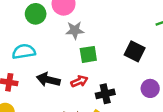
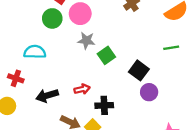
green square: (88, 54) -> (106, 55), moved, turned -36
black arrow: (48, 80) -> (47, 96), moved, turned -40
purple circle: (150, 88) -> (149, 92), moved

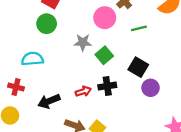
pink circle: (80, 14) -> (105, 18), moved
green line: (171, 48) -> (139, 28), moved
black cross: (104, 105) -> (107, 86), moved

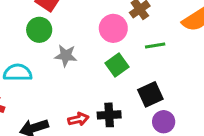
gray star: (83, 42) -> (66, 56), moved
green square: (104, 55) -> (117, 65), moved
black square: (138, 67) -> (150, 94), turned 30

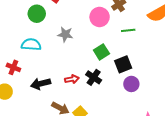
green circle: (39, 30) -> (37, 14), moved
green square: (117, 65) -> (101, 52), moved
black cross: (109, 115) -> (94, 77), turned 35

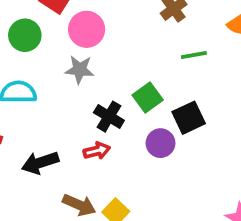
pink circle: (100, 17) -> (87, 29), moved
black cross: (94, 77) -> (109, 117), moved
purple circle: (131, 84) -> (161, 143), moved

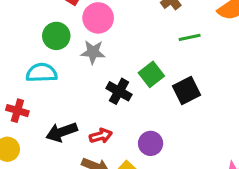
green circle: (25, 35) -> (56, 36), moved
purple circle: (161, 143) -> (151, 143), moved
red arrow: (97, 151) -> (101, 136), moved

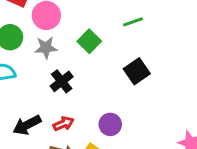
green square: (151, 74) -> (89, 41), moved
black cross: (119, 91) -> (62, 81), moved, turned 30

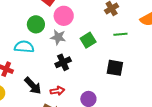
black square: (137, 71) -> (115, 68), turned 30
black arrow: (27, 125) -> (33, 86), turned -120

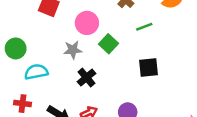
pink circle: (64, 16) -> (87, 23), moved
green circle: (36, 24) -> (16, 48), moved

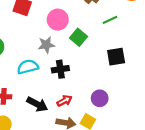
cyan semicircle: (36, 72) -> (28, 67), moved
black cross: (87, 78) -> (60, 69), turned 35

